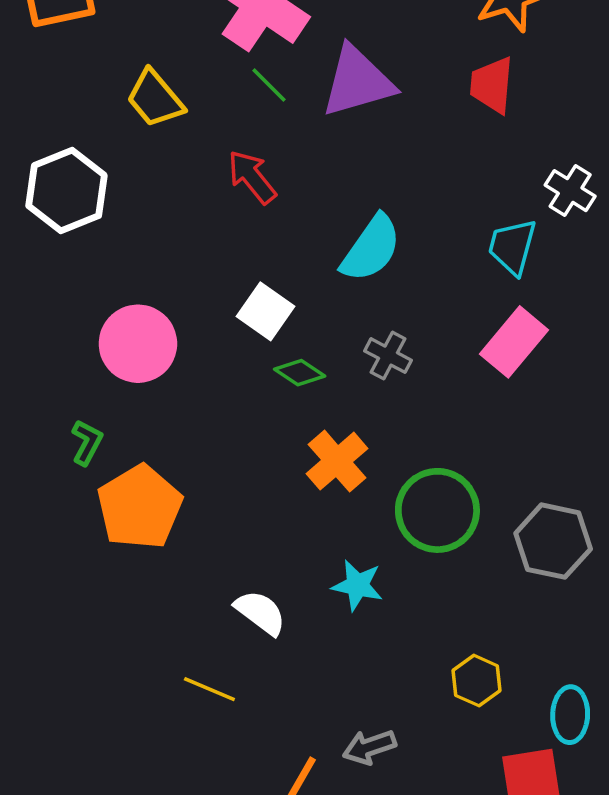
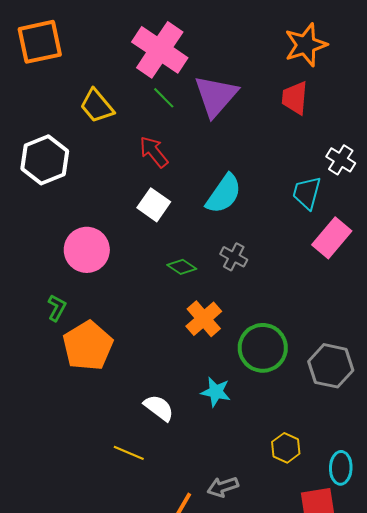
purple triangle: (357, 82) -> (216, 96), turned -33
white square: (266, 311) -> (154, 205), moved
pink rectangle: (514, 342) -> (332, 238), moved

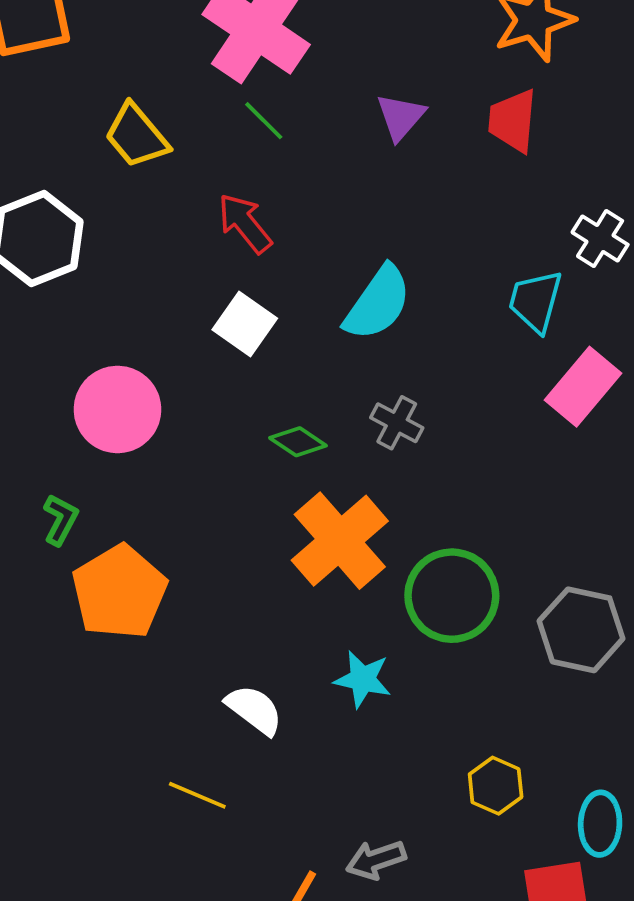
purple triangle: (216, 96) -> (401, 117), moved, size x0.6
orange cross: (204, 319) -> (340, 541), size x1.4

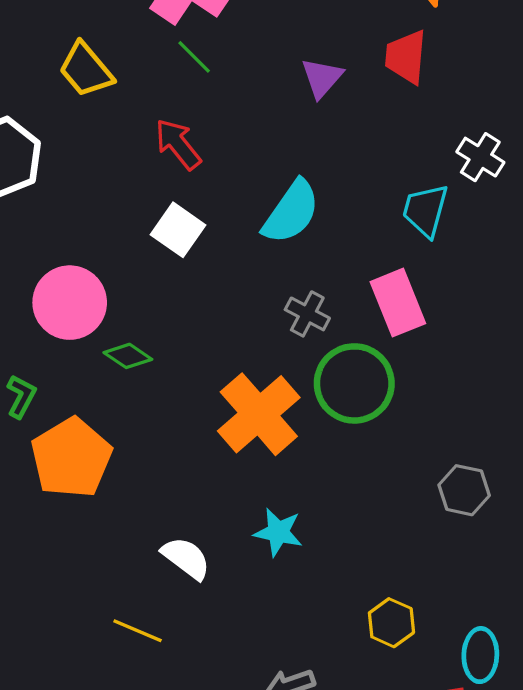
purple triangle: (401, 117) -> (322, 78), moved
pink rectangle: (583, 387) -> (398, 303), moved, turned -62
green diamond: (298, 442) -> (128, 356), moved
green circle: (452, 596) -> (354, 383), moved
gray hexagon: (581, 630) -> (464, 490), size x0.7

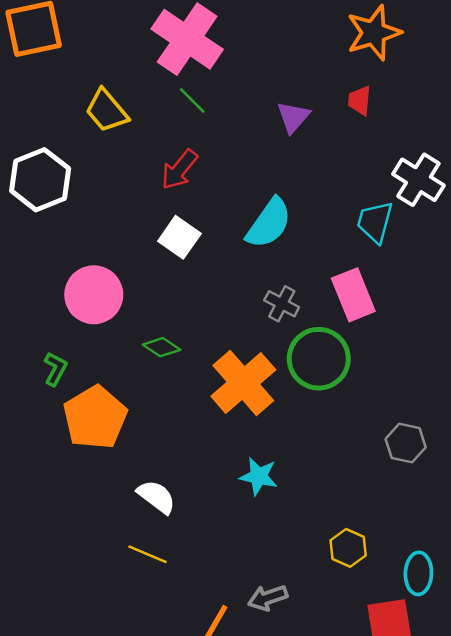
red trapezoid: (406, 57) -> (360, 100), size x0.7
red arrow: (178, 144) -> (179, 170), turned -102
white cross: (480, 157) -> (418, 180), size x1.4
green diamond: (128, 356) -> (162, 347), moved
white semicircle: (186, 558) -> (156, 497), moved

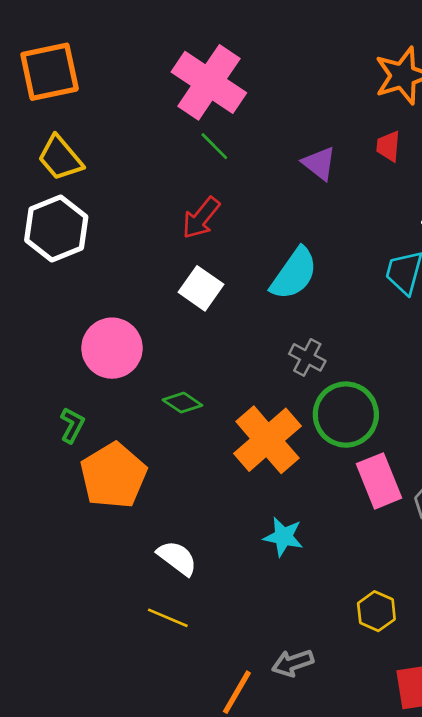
yellow trapezoid: (107, 111) -> (60, 158), moved
purple triangle: (293, 117) -> (319, 163), turned -33
pink rectangle: (353, 295) -> (379, 481), moved

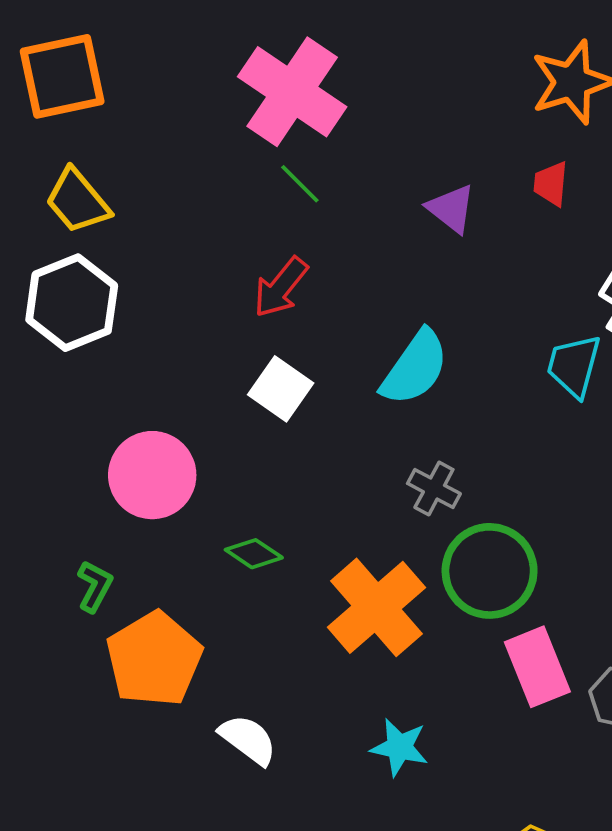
white semicircle: (177, 558) -> (248, 740), moved

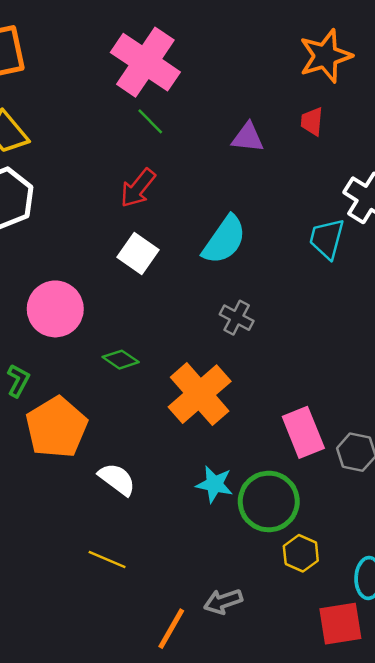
purple triangle: (451, 209) -> (248, 137), turned -32
green circle: (490, 571) -> (269, 501), moved

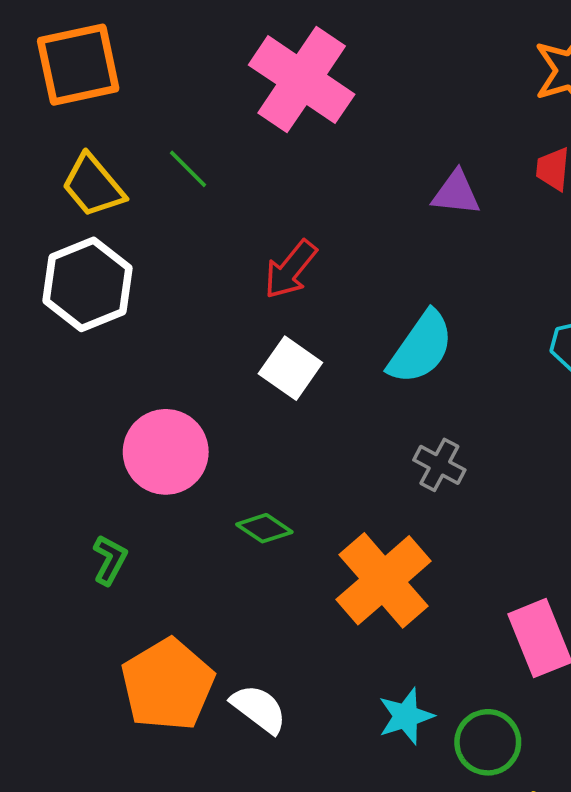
green line: (150, 121) -> (188, 169), moved
orange pentagon: (56, 427) -> (168, 685), moved
cyan star: (214, 484) -> (406, 716), turned -30
green circle: (269, 501) -> (488, 742), size x0.7

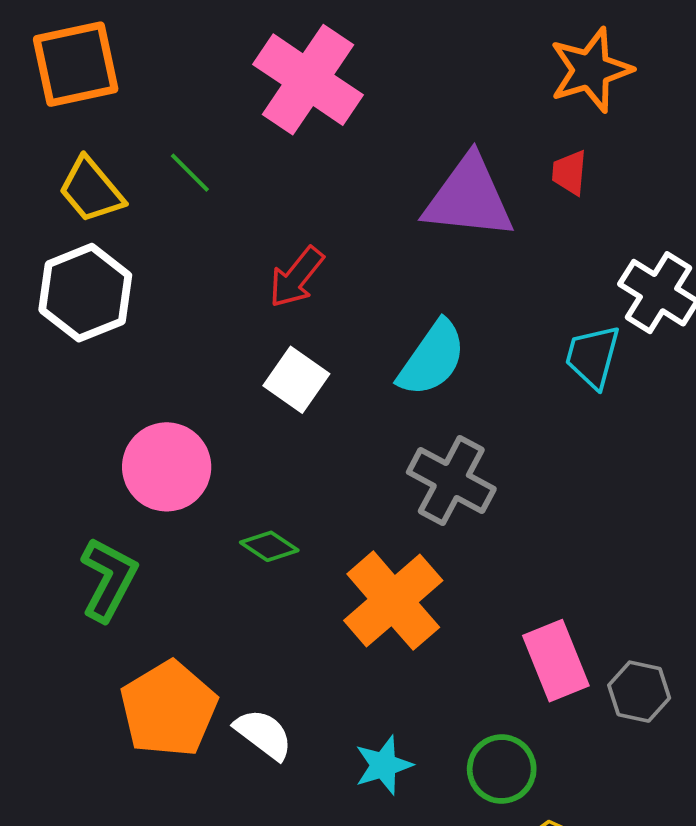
purple triangle: (456, 193) -> (469, 198), size x1.8
gray cross: (439, 465) -> (451, 480), size x1.6
green L-shape: (110, 560) -> (109, 579), size x1.6
cyan star: (406, 716) -> (384, 765), moved

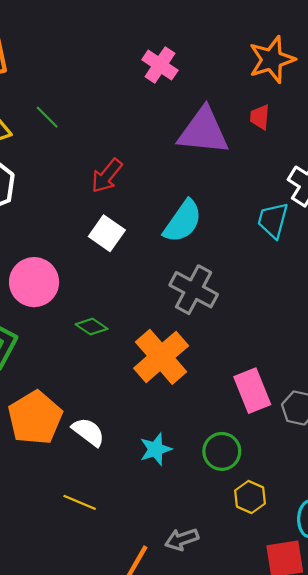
pink cross: (308, 80) -> (160, 65), moved, size x0.6

